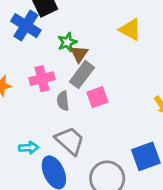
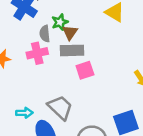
gray rectangle: (82, 75) -> (72, 50), turned 50
gray semicircle: (63, 101) -> (45, 34), moved

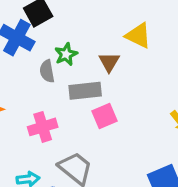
brown triangle: (70, 32) -> (109, 62), moved
pink cross: (37, 53) -> (43, 127), moved

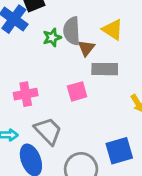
gray semicircle: (47, 71) -> (72, 31), moved, size x1.5
gray rectangle: (85, 91) -> (105, 69), moved

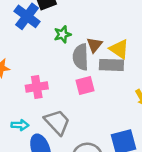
yellow triangle: (113, 30) -> (119, 49), moved
gray semicircle: (72, 31) -> (81, 57), moved

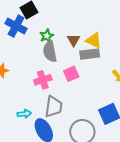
gray semicircle: (81, 57) -> (50, 52), moved
pink cross: (37, 87) -> (43, 80), moved
gray trapezoid: (57, 122) -> (54, 107), turned 60

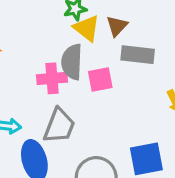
yellow triangle: (94, 40) -> (87, 28), moved
gray semicircle: (50, 52) -> (72, 62), moved

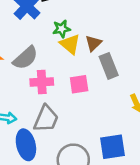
gray rectangle: (138, 55) -> (109, 66), turned 60
gray semicircle: (72, 62) -> (25, 58), moved, turned -136

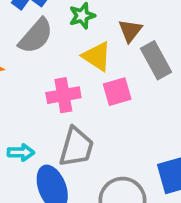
yellow triangle: (70, 44) -> (97, 56), moved
gray semicircle: (25, 58) -> (36, 36), moved

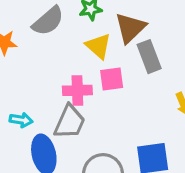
brown triangle: (130, 31) -> (130, 28), size x1.5
pink cross: (63, 95) -> (77, 90), moved

